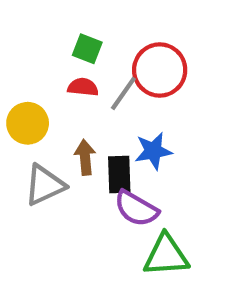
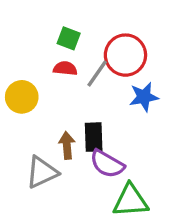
blue star: (153, 151) -> (144, 97), moved
brown arrow: (85, 157) -> (67, 145), moved
gray triangle: (45, 185) -> (42, 172), moved

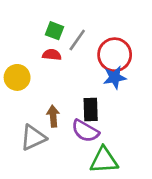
red circle: (125, 55) -> (115, 55), moved
gray line: (97, 73) -> (77, 40), moved
black rectangle: (94, 137) -> (91, 110), moved

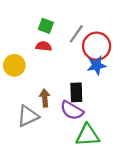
gray line: (77, 40) -> (76, 34), moved

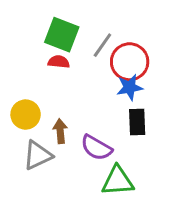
green square: (46, 26) -> (62, 35), size x1.6
yellow circle: (14, 65) -> (26, 115), moved
black rectangle: (76, 92) -> (137, 122), moved

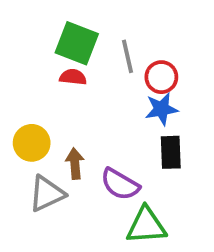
gray line: (102, 45) -> (128, 56), turned -48
red circle: (130, 62) -> (161, 77), size x0.7

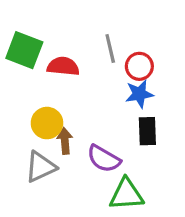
green square: (77, 43) -> (24, 50), moved
red semicircle: (73, 77) -> (63, 66), size x1.4
yellow circle: (32, 143) -> (47, 123), moved

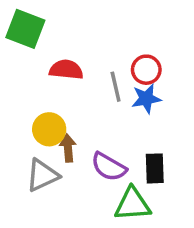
gray line: (110, 49) -> (116, 87), moved
green square: (24, 50) -> (25, 29), moved
black rectangle: (147, 131) -> (155, 168), moved

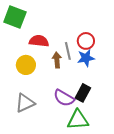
yellow circle: (49, 129) -> (26, 65), moved
brown arrow: (68, 148) -> (57, 60), moved
black rectangle: (155, 168) -> (83, 93), moved, turned 30

